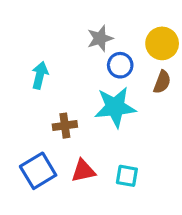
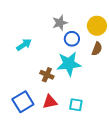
cyan arrow: (40, 75) -> (24, 45), turned 42
brown cross: (65, 126) -> (47, 75), moved, turned 32

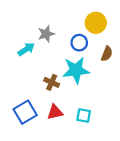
gray star: (60, 23) -> (46, 34), moved
yellow circle: (97, 26) -> (96, 23), moved

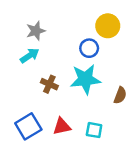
gray star: (46, 34) -> (36, 31), moved
brown semicircle: (107, 54) -> (120, 95), moved
brown cross: (52, 82) -> (49, 84), moved

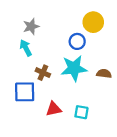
cyan arrow: (30, 56) -> (26, 48), turned -84
brown semicircle: (120, 95) -> (104, 74), moved, turned -104
blue square: (28, 126) -> (25, 92), moved, turned 30

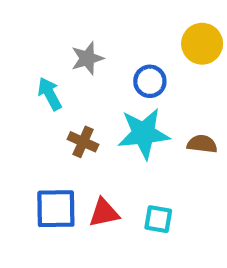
yellow circle: (93, 22) -> (202, 44), moved
gray star: (31, 26) -> (87, 58), moved
blue square: (25, 92) -> (56, 209), moved

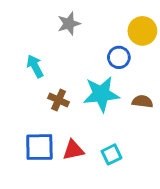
gray star: (87, 58) -> (69, 24), moved
blue circle: (150, 81) -> (119, 57), moved
cyan square: (158, 219) -> (112, 154), turned -36

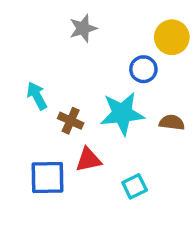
cyan arrow: (35, 66) -> (37, 96), moved
red triangle: (73, 150) -> (88, 160), moved

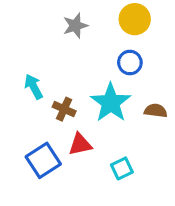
yellow circle: (172, 37) -> (135, 19), moved
cyan star: (122, 114) -> (111, 103), turned -30
blue square: (48, 178) -> (43, 160), turned -32

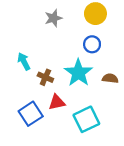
cyan square: (122, 168) -> (86, 119), size x1.6

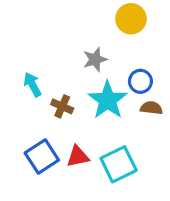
gray star: (53, 18) -> (95, 59), moved
blue circle: (92, 44) -> (140, 81), moved
red triangle: (57, 102) -> (78, 156), moved

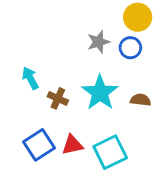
yellow circle: (131, 19) -> (138, 17), moved
gray star: (95, 59) -> (98, 42), moved
blue circle: (140, 81) -> (130, 48), moved

